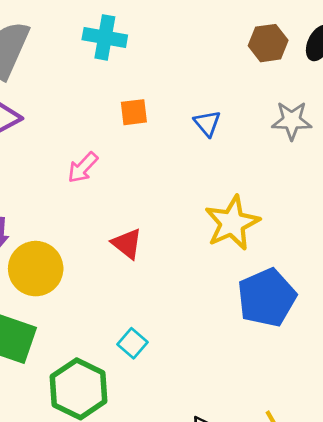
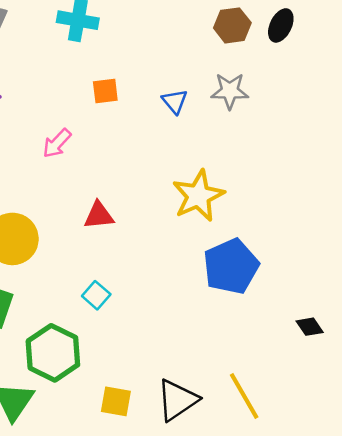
gray star: (292, 121) -> (230, 91), moved
red triangle: (127, 244) -> (99, 215), turned -44
cyan square: (133, 343) -> (96, 295), moved

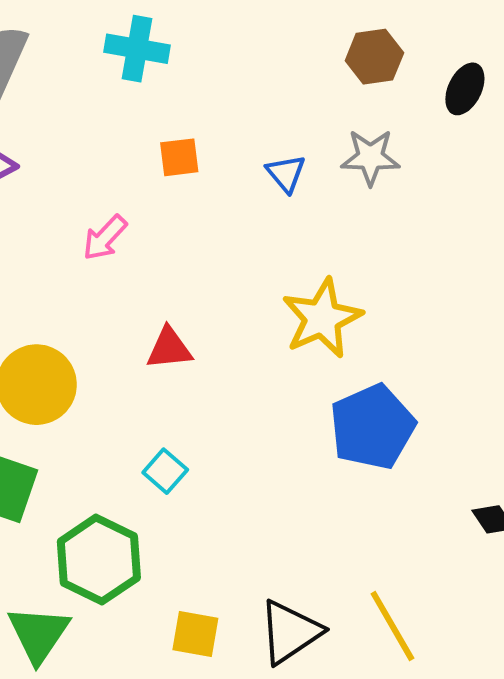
black ellipse: (281, 25) -> (465, 89), moved

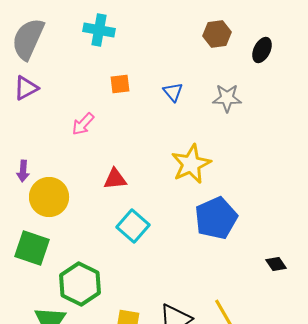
gray star: (370, 157) -> (227, 98), moved
cyan square: (165, 471) -> (133, 226), moved, size x1.5

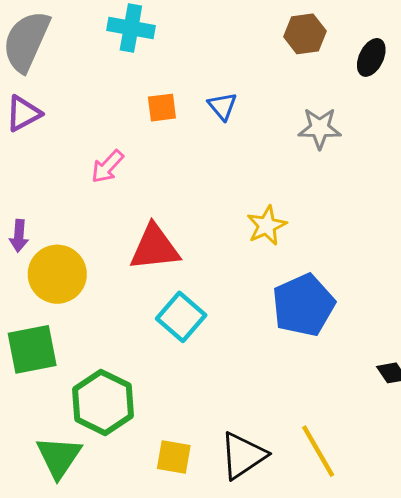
blue triangle: (173, 92) -> (222, 106), moved
yellow star: (191, 164) -> (267, 226), size x0.7
red triangle: (115, 179) -> (155, 248), size x1.5
green square: (32, 248) -> (32, 349), turned -30

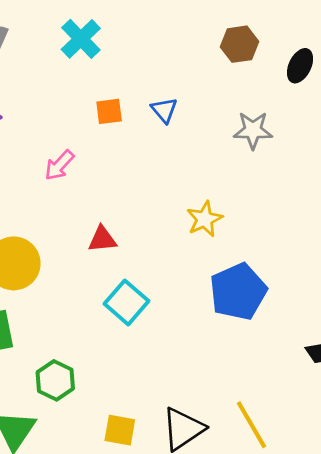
cyan cross: (131, 28) -> (81, 39), turned 36
red triangle: (155, 248) -> (102, 239), size x0.6
green hexagon: (103, 402) -> (55, 380), size x0.7

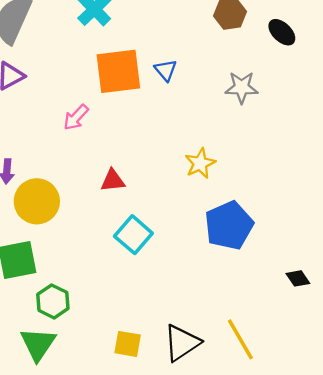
black ellipse: (300, 66) -> (282, 32), turned -72
orange square: (109, 111) -> (118, 71), size x2.0
green hexagon: (55, 380) -> (53, 301), moved

